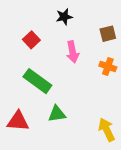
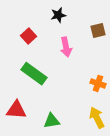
orange cross: (108, 67) -> (98, 83), moved
green triangle: (57, 114) -> (52, 121), moved

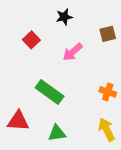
pink arrow: (66, 47) -> (73, 52), turned 60
green rectangle: (34, 74) -> (50, 92), moved

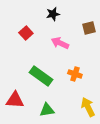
pink arrow: (73, 52) -> (60, 43), turned 66
orange cross: (108, 92) -> (75, 74), moved

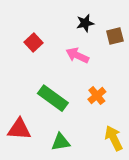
black star: (53, 14) -> (85, 23), moved
orange cross: (75, 74) -> (97, 96), turned 32

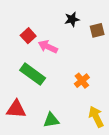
pink arrow: (77, 55) -> (48, 47), moved
green rectangle: (53, 98) -> (33, 74), moved

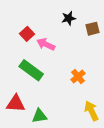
green triangle: (51, 120) -> (40, 116), moved

